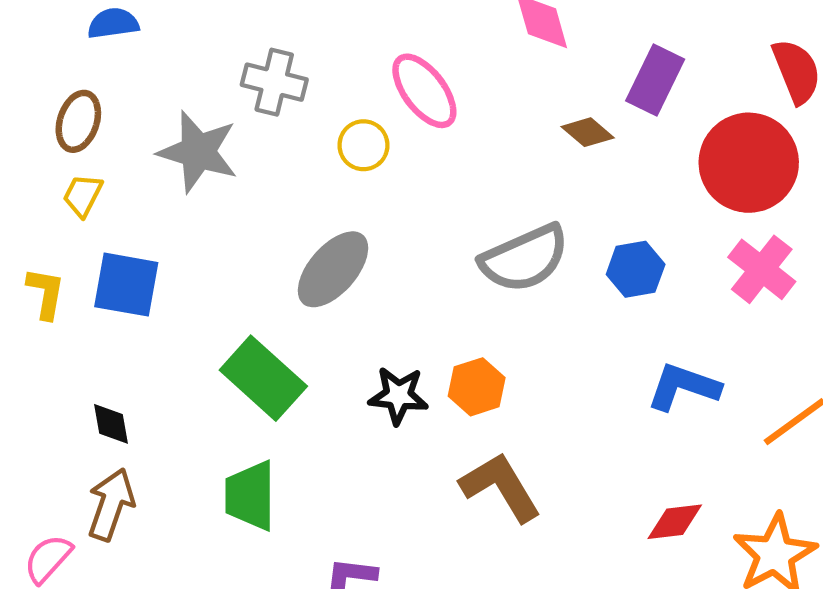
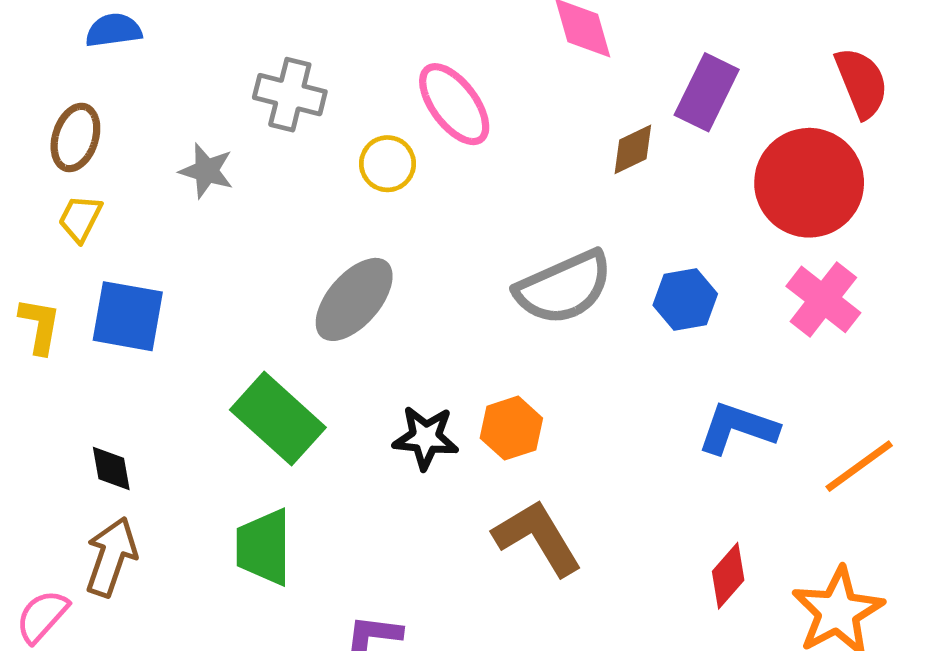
brown diamond: (588, 132) -> (633, 149), turned -66
gray star: (198, 152) -> (206, 171), size x0.6
red diamond: (675, 522) -> (728, 576), turned -42

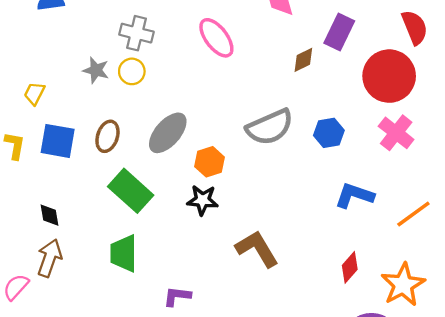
brown ellipse: (75, 137) -> (107, 136), moved
yellow circle: (387, 164) -> (132, 71), moved
orange hexagon: (511, 428) -> (209, 162), moved

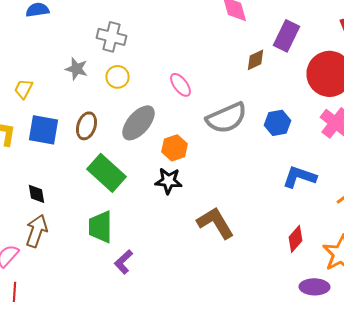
pink ellipse: (216, 38) -> (180, 85), moved, size x0.7
yellow circle: (132, 71) -> (118, 77), moved
purple L-shape: (177, 296) -> (124, 262), moved, turned -50

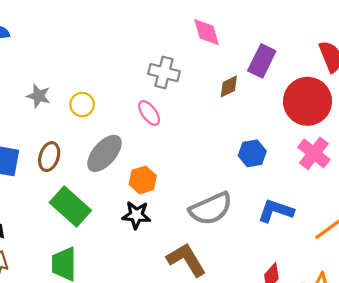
gray cross: (112, 37) -> (164, 73), moved
gray semicircle: (226, 118) -> (211, 209), moved

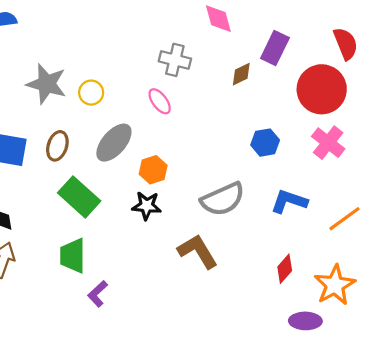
gray star: (39, 96) -> (47, 84), size x1.6

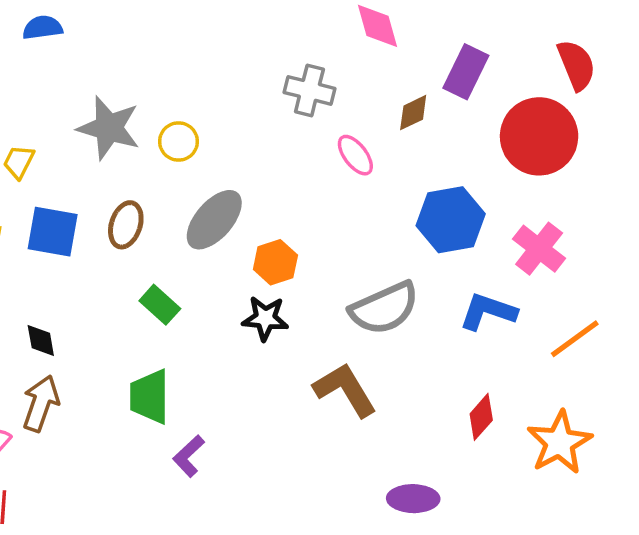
pink ellipse: (160, 101) -> (355, 155), moved
blue hexagon: (265, 143) -> (451, 220), size x1.5
pink cross: (328, 143) -> (539, 249), moved
green rectangle: (79, 197) -> (160, 305), size x0.6
purple ellipse: (305, 321) -> (413, 499), moved

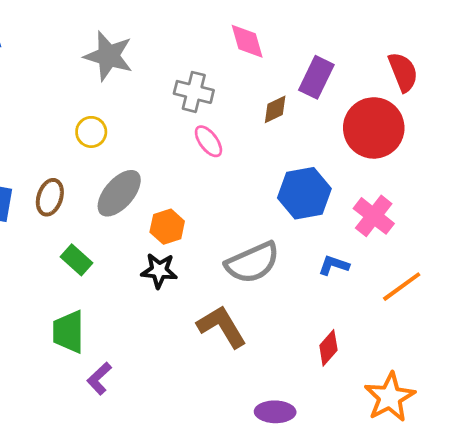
gray star: (109, 128) -> (109, 56), moved
pink ellipse: (355, 155) -> (208, 141), moved
blue L-shape: (488, 312) -> (334, 265), size x0.7
orange star: (559, 442) -> (390, 397), moved

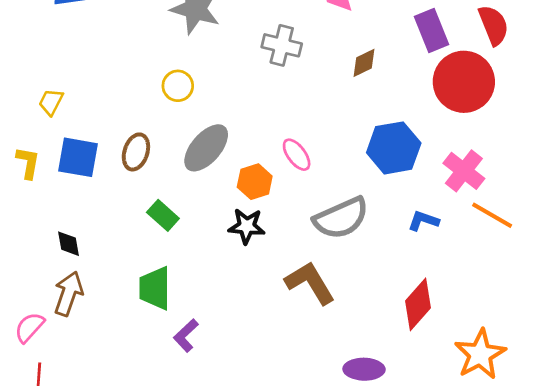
purple rectangle: (316, 77) -> (431, 30), moved, turned -48
pink ellipse: (208, 141) -> (297, 155), moved
orange line: (402, 287) -> (492, 215), moved, turned 66
red diamond: (328, 348) -> (418, 304), size x1.4

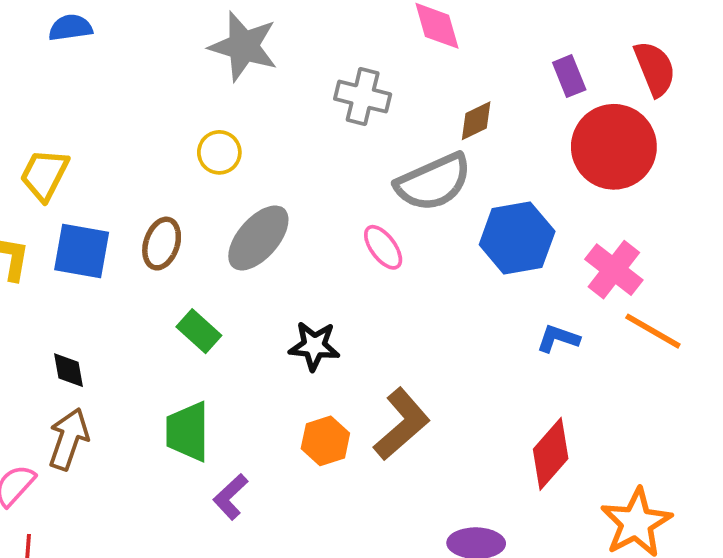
purple rectangle: (431, 30) -> (569, 76), size x0.7
yellow trapezoid: (51, 102) -> (44, 175), size x1.4
orange hexagon: (255, 182) -> (325, 441), moved
gray semicircle: (341, 218) -> (433, 182), moved
brown L-shape: (310, 283) -> (402, 424), turned 80

